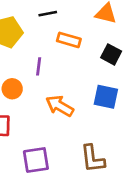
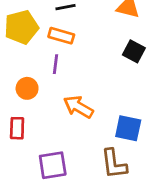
orange rectangle: (69, 40) -> (61, 36), moved
blue square: (106, 97) -> (128, 128), moved

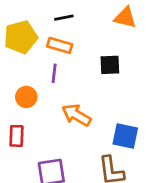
black square: (134, 51) -> (110, 65), moved, turned -30

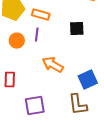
orange circle: (26, 97) -> (17, 41), moved
blue square: (125, 136) -> (88, 80), turned -36

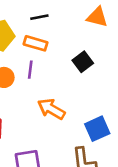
black square: (77, 29) -> (83, 62), turned -35

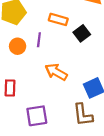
orange rectangle: (36, 43) -> (58, 19), moved

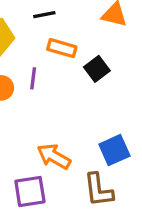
orange arrow: (56, 72) -> (54, 156), moved

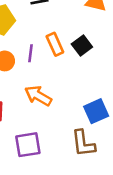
orange rectangle: (62, 48) -> (55, 44), moved, turned 50
orange arrow: (54, 156) -> (38, 96), moved

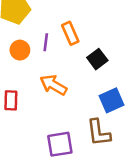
black square: (82, 46) -> (97, 59), moved
purple square: (28, 145) -> (60, 144), moved

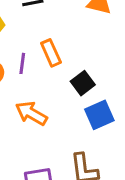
blue square: (112, 100) -> (99, 115), moved

